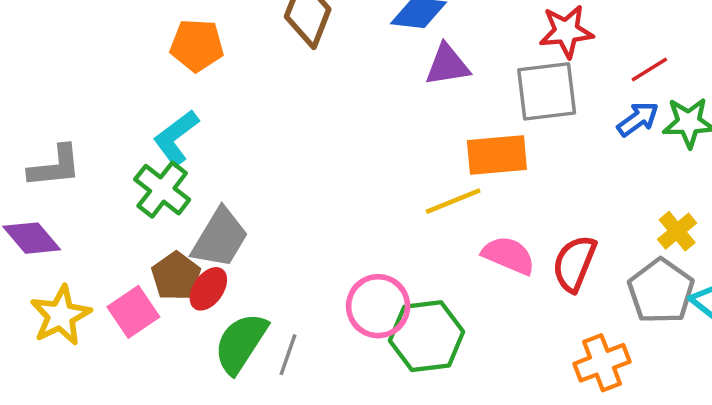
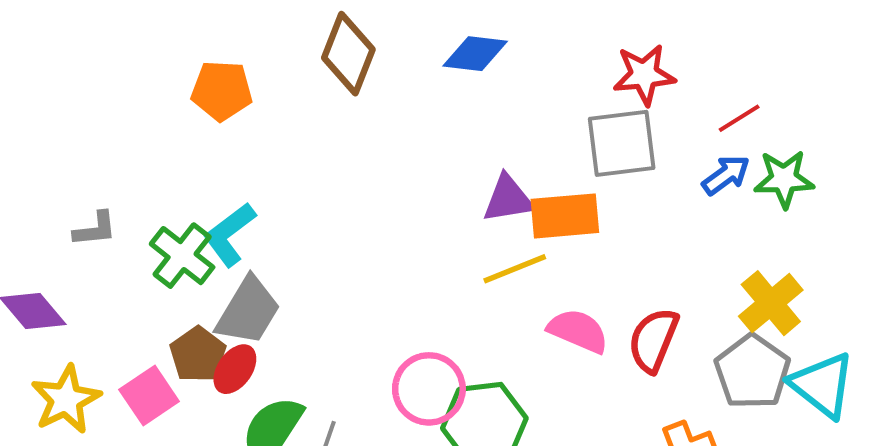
purple triangle: (447, 65) -> (508, 199), moved
cyan L-shape: (176, 138) -> (230, 234), moved
gray L-shape: (55, 166) -> (95, 229), moved, size x0.7
yellow cross: (677, 231) -> (771, 303), size x1.4

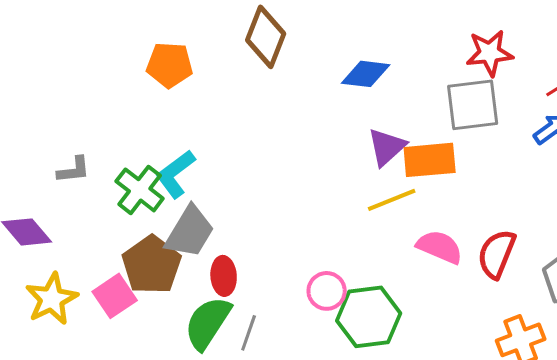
blue diamond: (475, 54) -> (366, 74), moved
purple triangle: (508, 199) -> (387, 147), turned -33
brown pentagon: (198, 355) -> (152, 265), size x1.4
red ellipse: (235, 369) -> (224, 276), moved, turned -39
pink circle: (429, 389) -> (327, 291), size x0.7

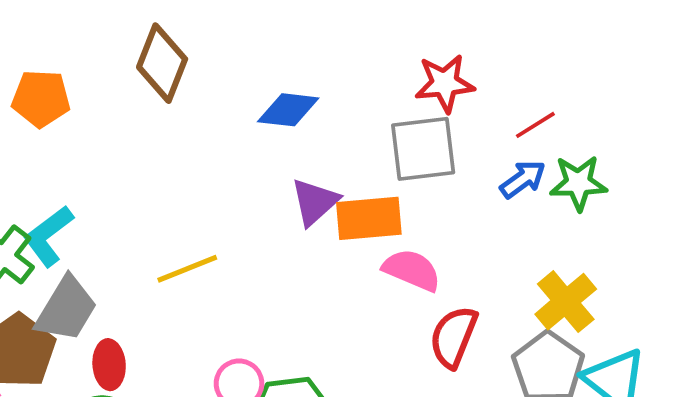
yellow line: (392, 200) -> (187, 269), moved
pink semicircle: (440, 247) -> (412, 270), moved

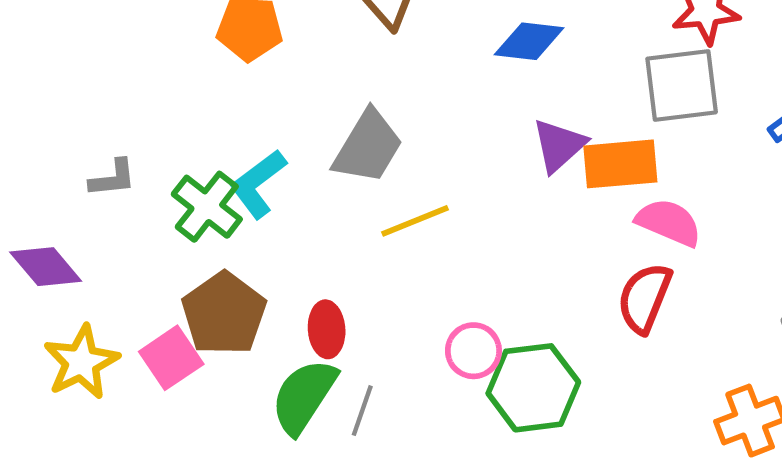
gray trapezoid: (66, 309) -> (368, 147), moved
red semicircle: (453, 337) -> (645, 298), moved

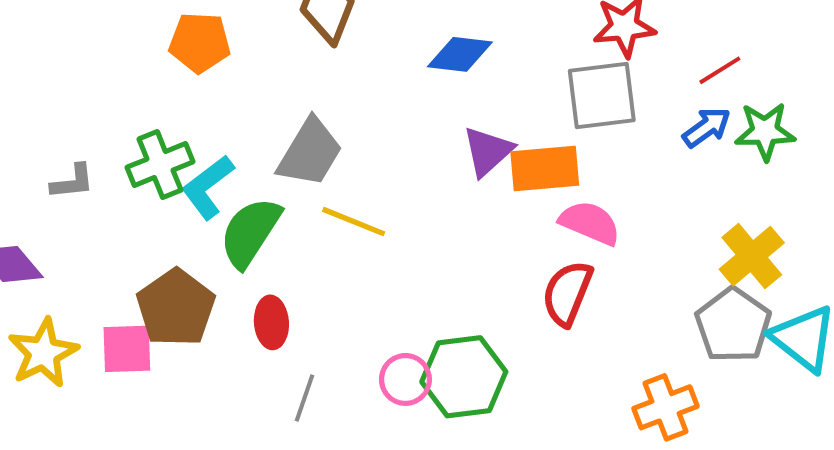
green cross: (207, 207) -> (160, 165), moved, turned 30
yellow line: (415, 221) -> (354, 222), turned 44
pink circle: (473, 351) -> (405, 379), moved
pink square: (171, 358) -> (127, 349), turned 32
green semicircle: (304, 396) -> (250, 232), moved

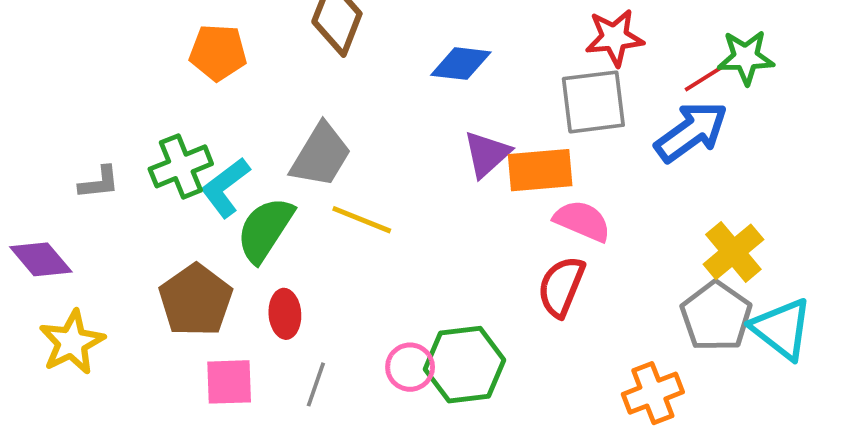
blue arrow: (707, 127) -> (691, 132), size x1.6
green star: (765, 131) -> (746, 57), moved
pink square: (127, 349) -> (229, 382), moved

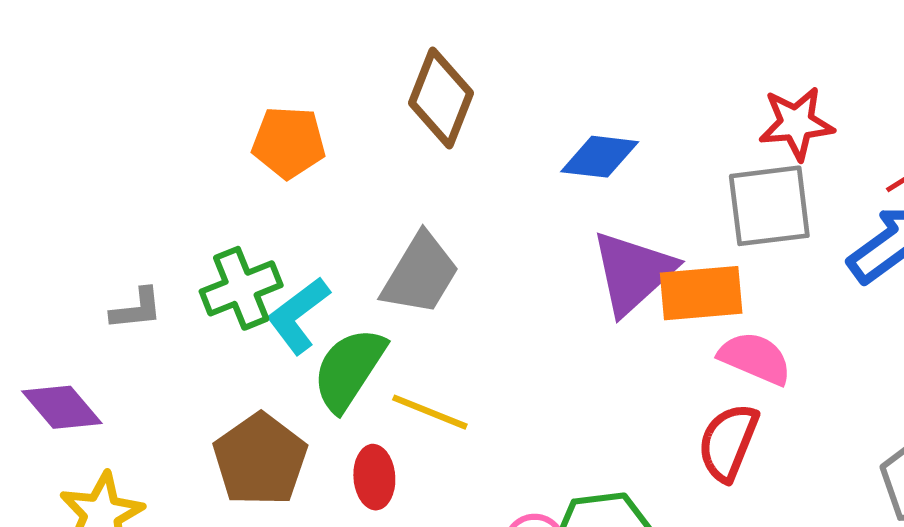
purple triangle: (487, 154) -> (633, 272), size x1.4
yellow line: (362, 220) -> (430, 412), moved

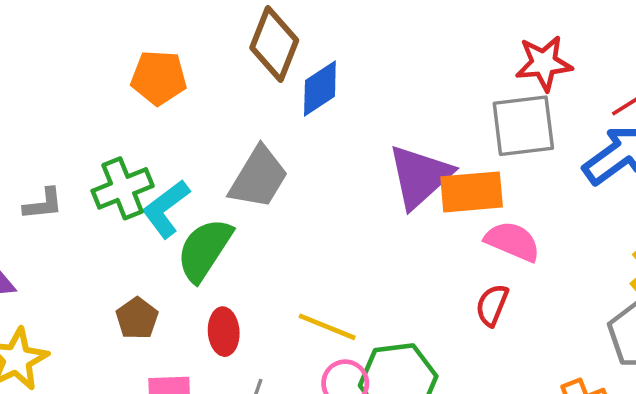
blue diamond: (600, 157) -> (320, 88), moved, turned -40
yellow line: (430, 412) -> (327, 327), moved
red semicircle: (728, 442) -> (492, 305), size x0.7
brown pentagon: (260, 460) -> (137, 318), size x0.6

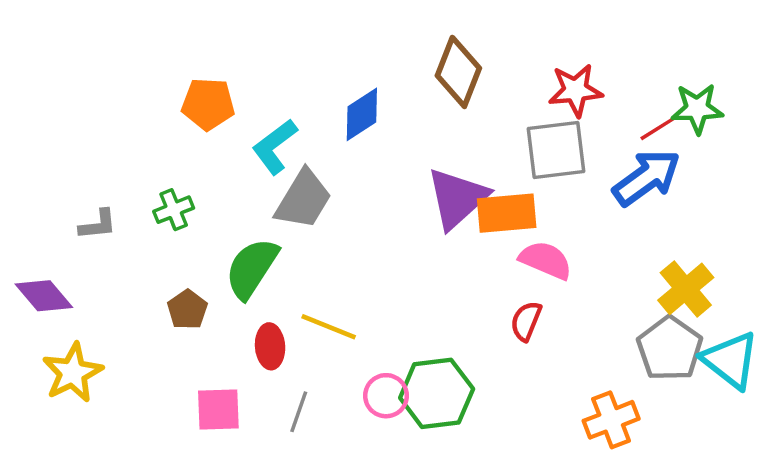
brown diamond: (274, 44) -> (458, 72), moved
green cross: (123, 188) -> (174, 210), size x0.7
cyan L-shape: (166, 209) -> (275, 147), moved
brown pentagon: (137, 318) -> (187, 310), moved
yellow line: (327, 327) -> (329, 327), moved

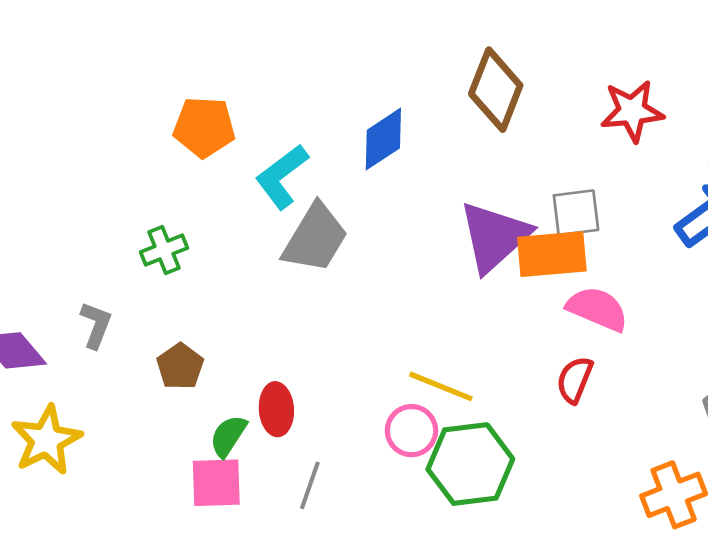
gray square: (556, 150) -> (576, 213), moved, size x0.7
gray L-shape: (98, 225) -> (96, 325), moved, turned -63
green semicircle: (252, 268) -> (228, 436), moved, size x0.6
yellow line: (329, 327) -> (441, 386), moved
pink circle: (386, 396) -> (411, 431), moved

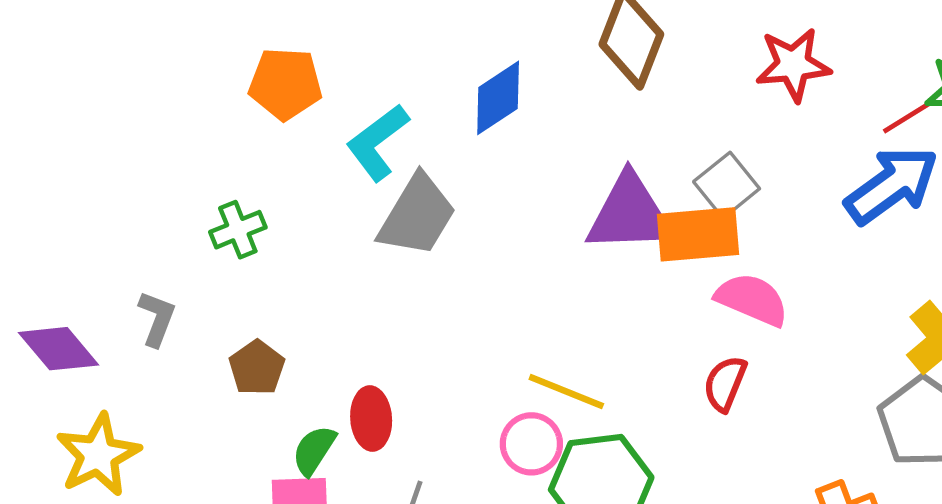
gray square: (576, 213) -> (727, 185), turned -32
purple triangle: (494, 237) -> (630, 214), turned 40

